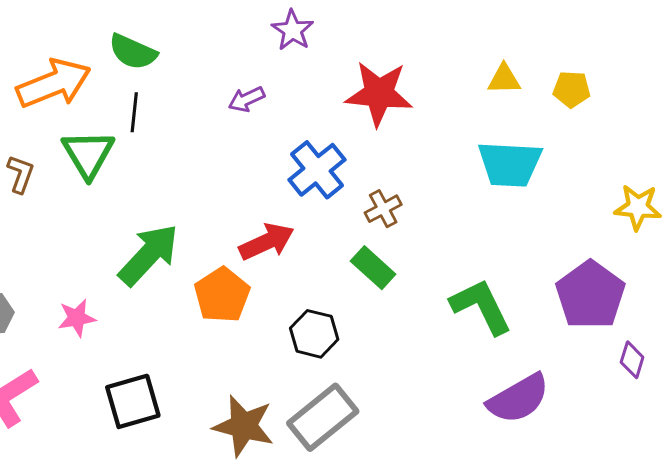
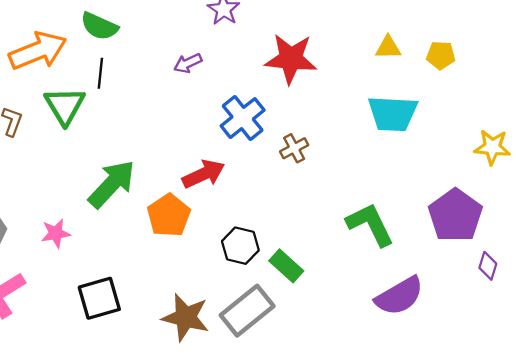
green rectangle: (373, 268) -> (286, 266), moved

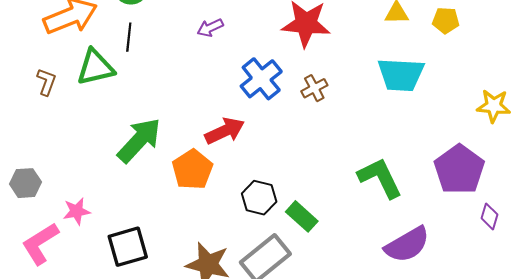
green triangle: (65, 106) -> (95, 67), turned 48
brown cross: (294, 148) -> (314, 88), moved
pink star: (56, 233) -> (77, 211), moved

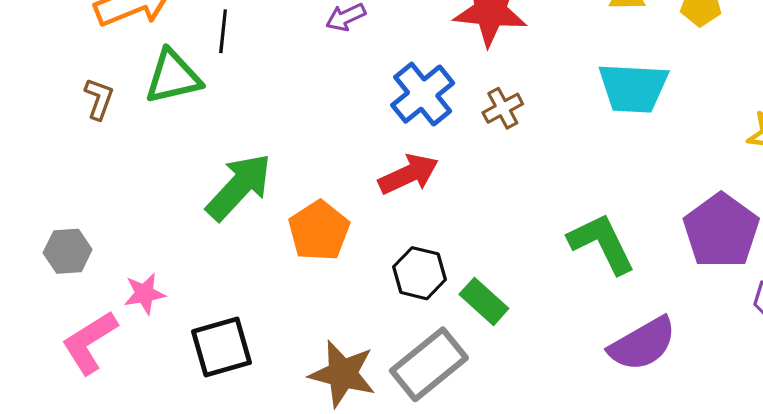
red arrow: (225, 131) -> (409, 174), moved

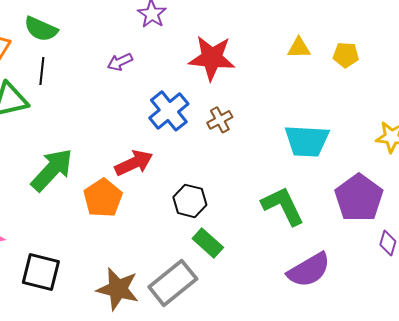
cyan trapezoid: (633, 88) -> (307, 141), moved
red arrow: (409, 174) -> (134, 163), moved
black hexagon: (420, 273) -> (190, 201), moved
black square: (222, 347) -> (41, 272), turned 30

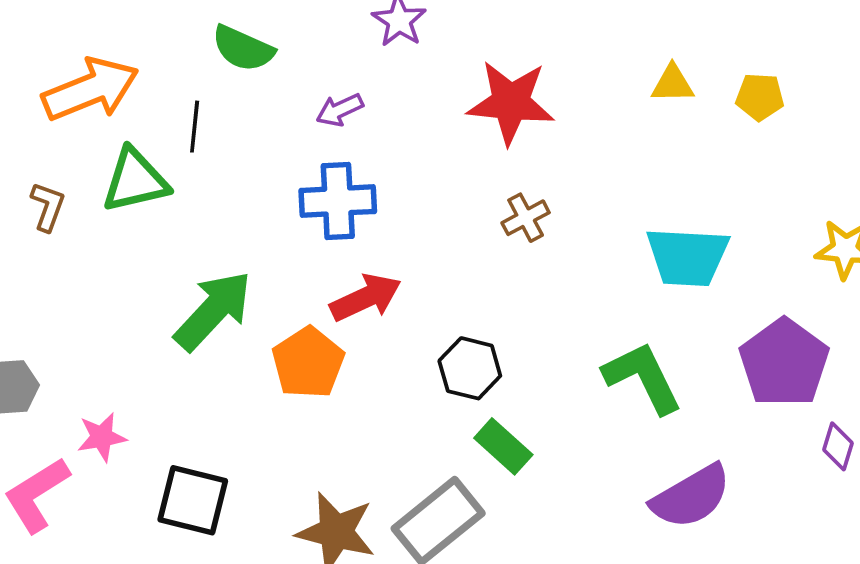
green semicircle: (41, 29) -> (243, 48), moved
blue cross: (169, 111) -> (338, 201), moved, turned 36

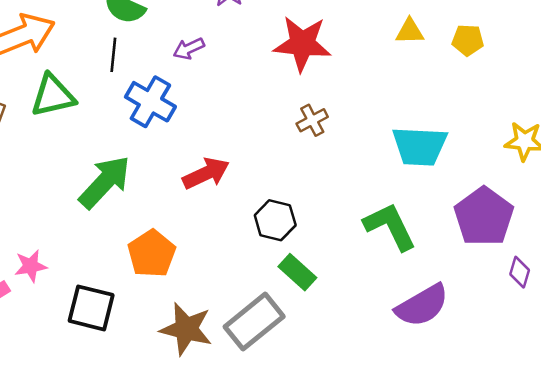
black line: (195, 127) -> (113, 55), moved
blue cross: (338, 201) -> (150, 102), moved, turned 33
orange pentagon: (308, 363) -> (152, 254), moved

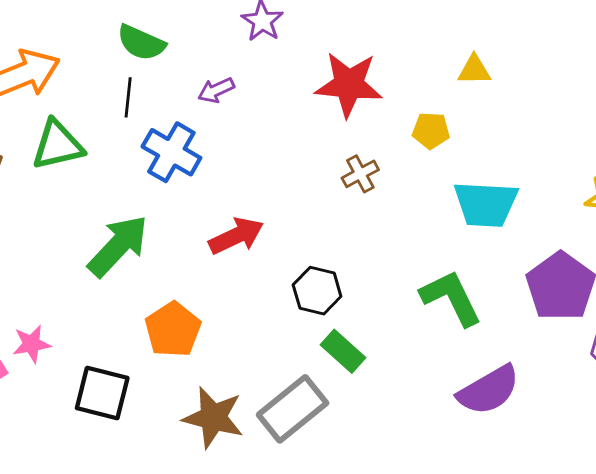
yellow pentagon: (468, 40) -> (431, 131), moved

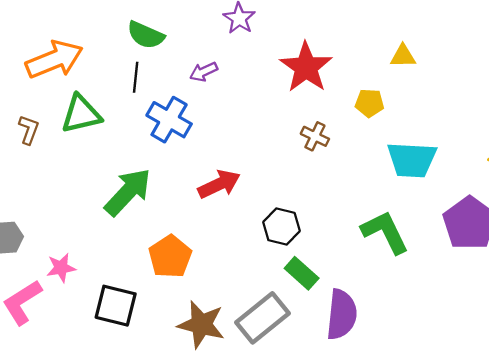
red star: (349, 84) -> (306, 67), turned 30
brown cross: (360, 174) -> (315, 136), turned -36
purple semicircle: (489, 390) -> (342, 314), moved, turned -54

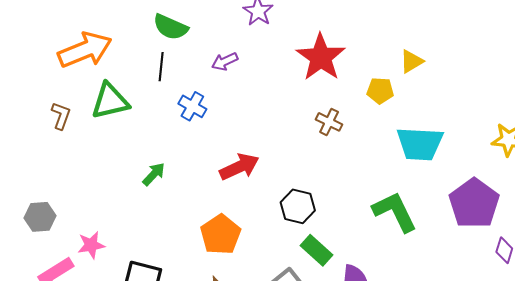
yellow triangle: (403, 56) -> (411, 61), moved, turned -30
blue cross: (169, 120) -> (192, 106), size x0.7
green arrow: (128, 192) -> (154, 174), size x0.5
orange pentagon: (170, 257) -> (221, 235), moved

